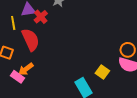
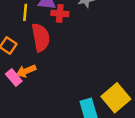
red cross: (41, 17) -> (60, 13), turned 32
yellow square: (102, 72) -> (116, 98), size x1.6

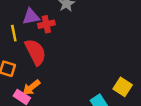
yellow square: (116, 98) -> (123, 87), size x0.7

